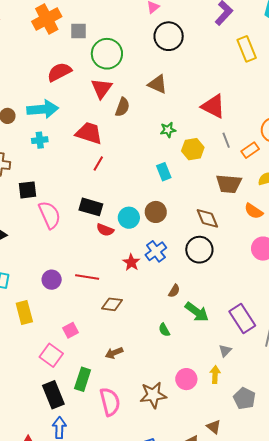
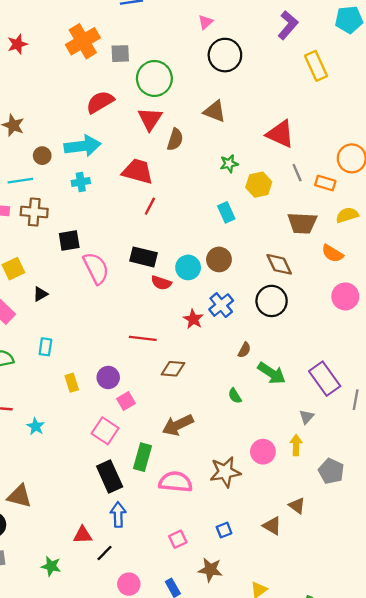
orange rectangle: (250, 150) -> (325, 183), turned 54
purple circle: (52, 280) -> (108, 377), moved
yellow rectangle: (24, 313) -> (72, 383), size x0.7
brown arrow: (114, 353) -> (178, 425), size x1.5
pink semicircle: (110, 402) -> (175, 482), turned -68

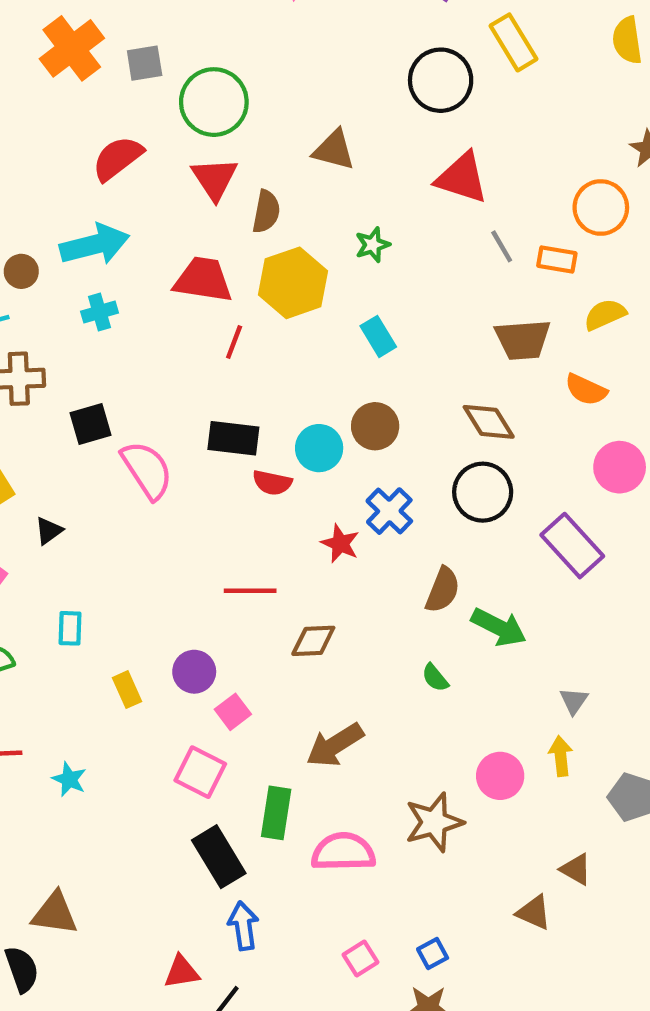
black circle: (225, 55) -> (441, 80), moved
yellow hexagon: (259, 185) -> (293, 283), moved, size x1.4
brown semicircle: (244, 350) -> (443, 590), size x1.5
purple rectangle: (325, 379) -> (572, 546), moved
blue square: (224, 530) -> (433, 954), moved

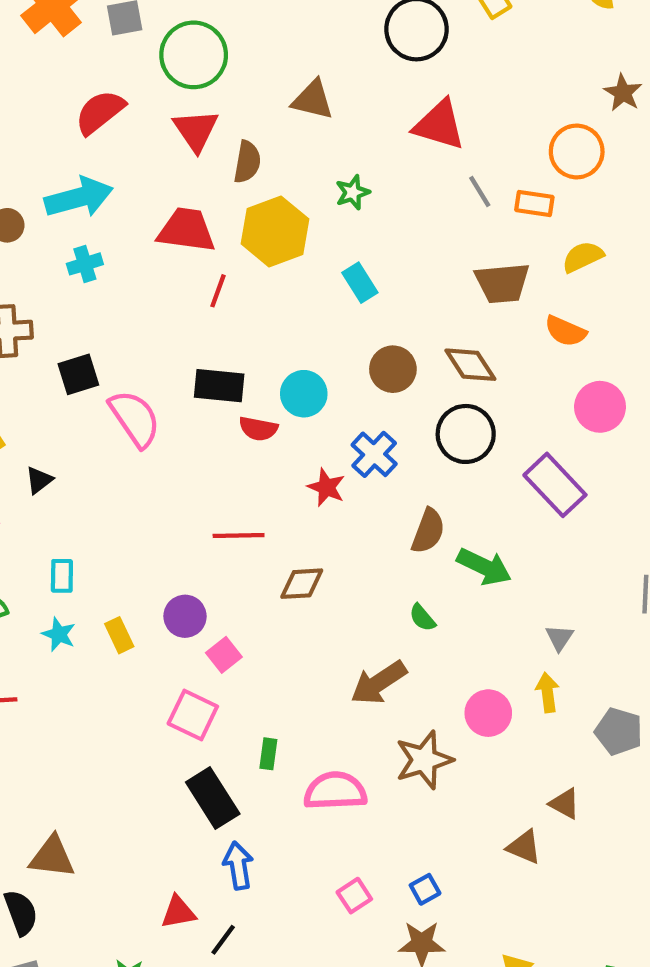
brown circle: (375, 426) -> (393, 369), moved
brown arrow: (335, 745) -> (379, 683), moved
cyan star: (69, 779) -> (59, 634), moved
green rectangle: (276, 813) -> (268, 754), size x0.6

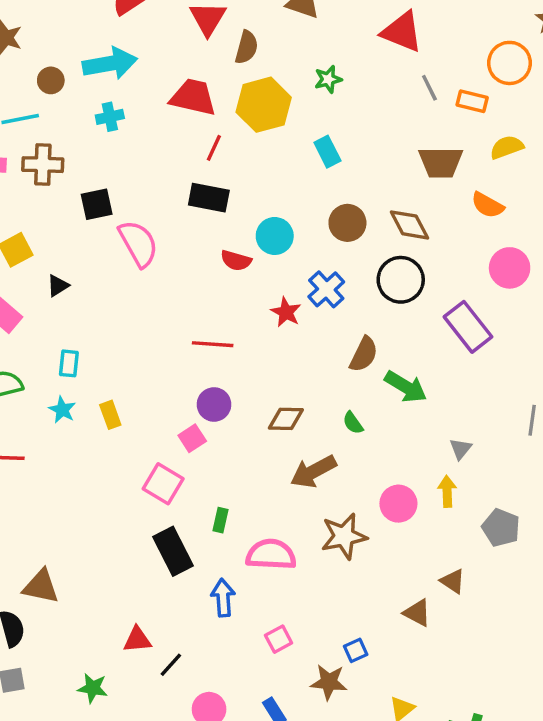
black rectangle: (219, 386) -> (209, 198), moved
brown diamond: (302, 584) -> (286, 419), moved
purple circle: (185, 616) -> (214, 404), moved
blue arrow: (238, 866) -> (223, 598), moved
blue square: (425, 889) -> (356, 650), moved

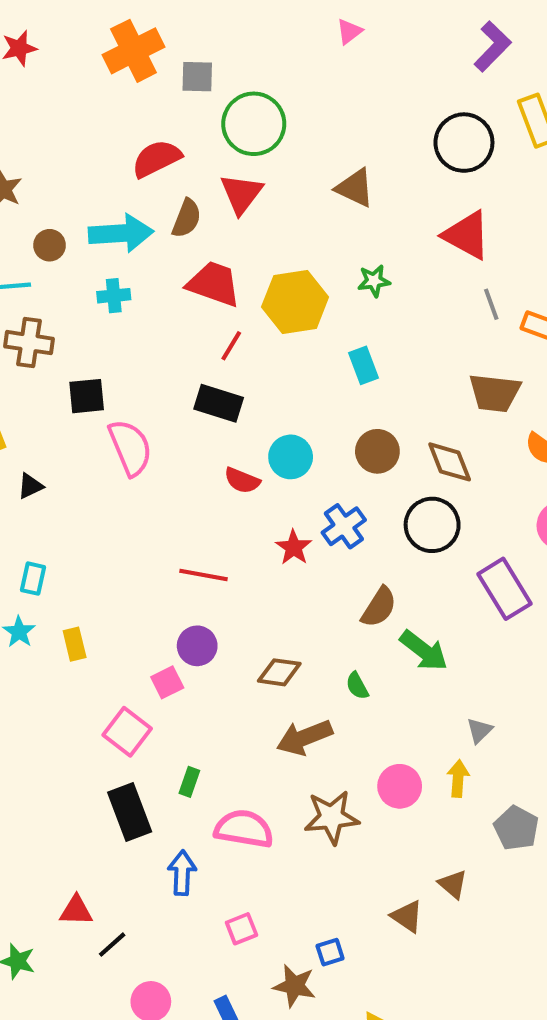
brown semicircle: (246, 47) -> (187, 218), moved

